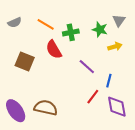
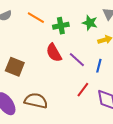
red semicircle: (54, 49) -> (54, 53), moved
brown square: (25, 62) -> (15, 67), moved
blue line: (109, 81) -> (99, 66), moved

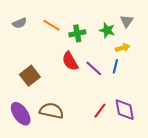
blue line: (99, 66) -> (115, 66), moved
brown square: (15, 67) -> (30, 76), turned 30
red line: (83, 90) -> (100, 111), moved

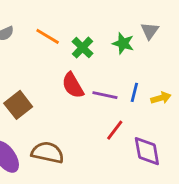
green cross: (77, 33) -> (83, 48), turned -35
yellow arrow: (123, 48) -> (161, 98), moved
purple line: (94, 68) -> (105, 95), turned -30
red line: (100, 111) -> (115, 130), moved

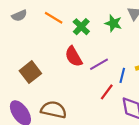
blue line: (134, 92) -> (122, 75), moved
purple line: (105, 95) -> (99, 64), turned -42

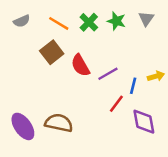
green star: (113, 23) -> (116, 21), moved
green cross: (81, 27) -> (89, 22), moved
brown square: (30, 72) -> (52, 52), moved

